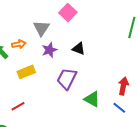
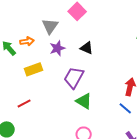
green triangle: (92, 99) -> (84, 101), moved

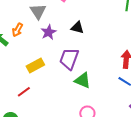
orange arrow: (27, 41) -> (17, 30), turned 136
yellow rectangle: (33, 69) -> (35, 65), moved

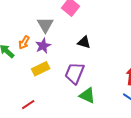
purple star: (49, 32) -> (43, 46), moved
yellow rectangle: (35, 65) -> (41, 69), moved

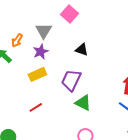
orange arrow: (24, 42) -> (17, 40), moved
red line: (28, 105) -> (36, 107), moved

